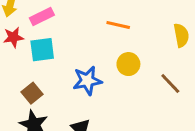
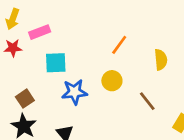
orange line: (118, 25) -> (119, 45), moved, turned -72
cyan square: (42, 50) -> (56, 63), moved

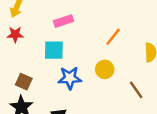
pink rectangle: (40, 32) -> (64, 21), moved
brown square: (25, 99) -> (24, 82), turned -35

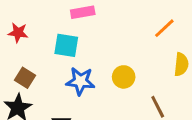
red star: (15, 34) -> (18, 33), moved
orange line: (113, 37) -> (164, 28), moved

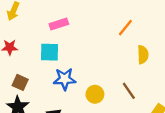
yellow circle: (124, 77) -> (95, 94), moved

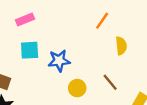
pink rectangle: (59, 24) -> (25, 19), moved
blue star: (65, 79) -> (59, 61), moved

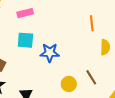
orange line: (102, 21) -> (92, 23), turned -49
yellow circle: (77, 88) -> (69, 84), moved

